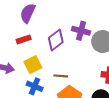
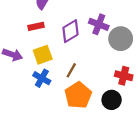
brown line: (61, 76) -> (71, 70), turned -72

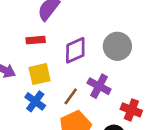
purple cross: (99, 24) -> (99, 86), moved
gray circle: (121, 39) -> (117, 46), moved

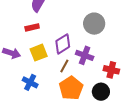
purple diamond: (75, 50) -> (63, 44), moved
blue cross: (35, 101) -> (30, 82), moved

